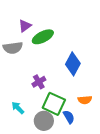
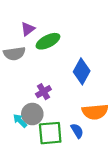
orange semicircle: (85, 100) -> (95, 112), size x1.6
green square: (54, 104) -> (50, 133), moved, turned -30
gray circle: (44, 121) -> (32, 114), moved

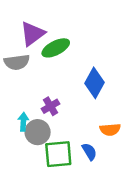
purple triangle: (28, 29) -> (32, 34), size x1.5
orange semicircle: (95, 112) -> (110, 130), size x0.7
cyan arrow: (20, 121) -> (23, 122), moved, turned 48

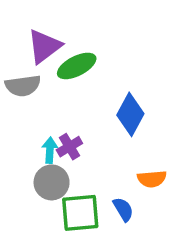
cyan arrow: (23, 122) -> (50, 150), moved

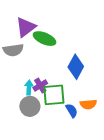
green ellipse: (77, 66) -> (45, 39), turned 50
blue semicircle: (123, 209) -> (72, 111), moved
green square: (80, 213) -> (54, 95), moved

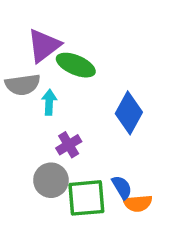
cyan arrow: (29, 88) -> (49, 102), moved
green square: (54, 95) -> (86, 198), moved
orange semicircle: (88, 104) -> (138, 203), moved

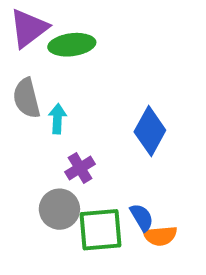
purple triangle: (44, 46) -> (29, 28), moved
green ellipse: (76, 65) -> (72, 45), moved, turned -30
gray semicircle: (23, 85) -> (27, 98), turned 84

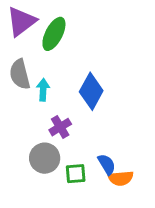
green ellipse: (72, 45) -> (54, 34), turned -56
blue diamond: (150, 131) -> (91, 91), moved
green square: (101, 230) -> (76, 174), size x0.6

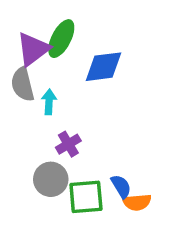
purple triangle: (21, 21) -> (33, 49), moved
blue diamond: (91, 91) -> (104, 67), moved, turned 54
green square: (76, 174) -> (86, 197), size x1.5

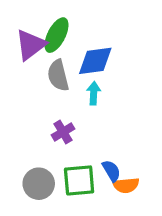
gray semicircle: (23, 84) -> (58, 75), moved
cyan arrow: (49, 102) -> (94, 93), moved
gray circle: (51, 179) -> (39, 184), moved

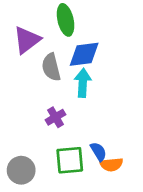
green ellipse: (56, 35) -> (66, 20), moved, turned -40
cyan arrow: (94, 93) -> (83, 83), size x1.4
gray circle: (39, 184) -> (21, 170), moved

